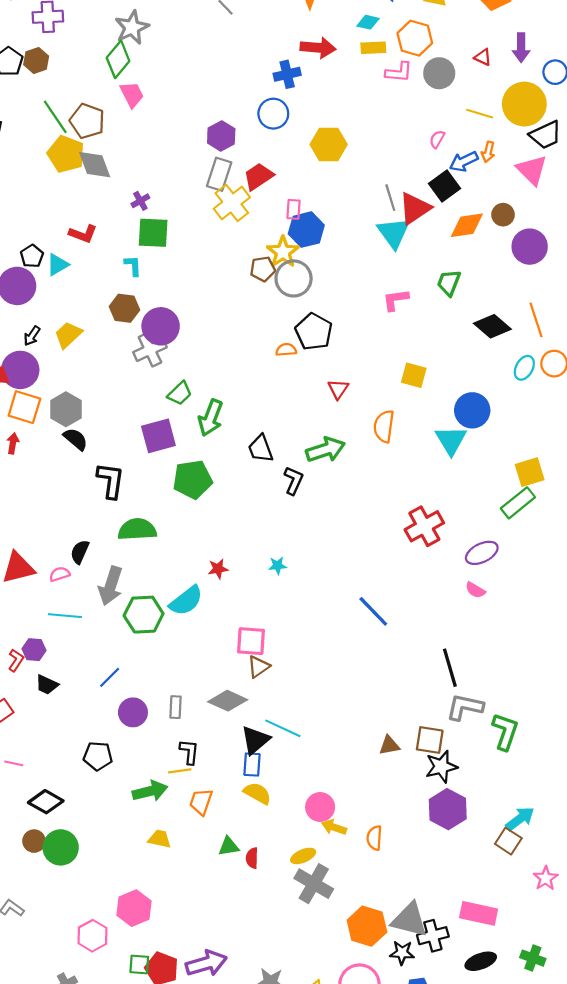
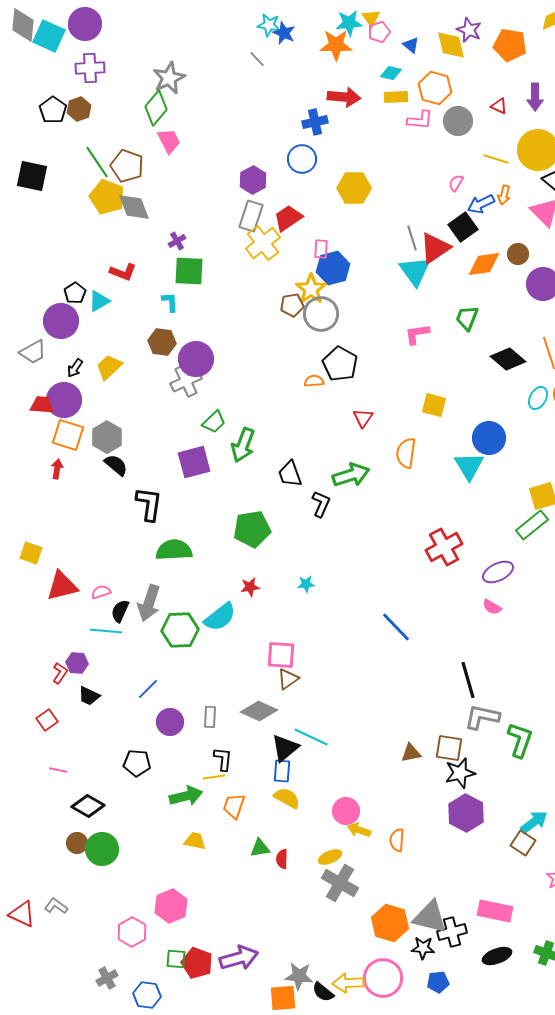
green pentagon: (192, 479) -> (252, 529), moved
black semicircle: (80, 552) -> (120, 611), moved

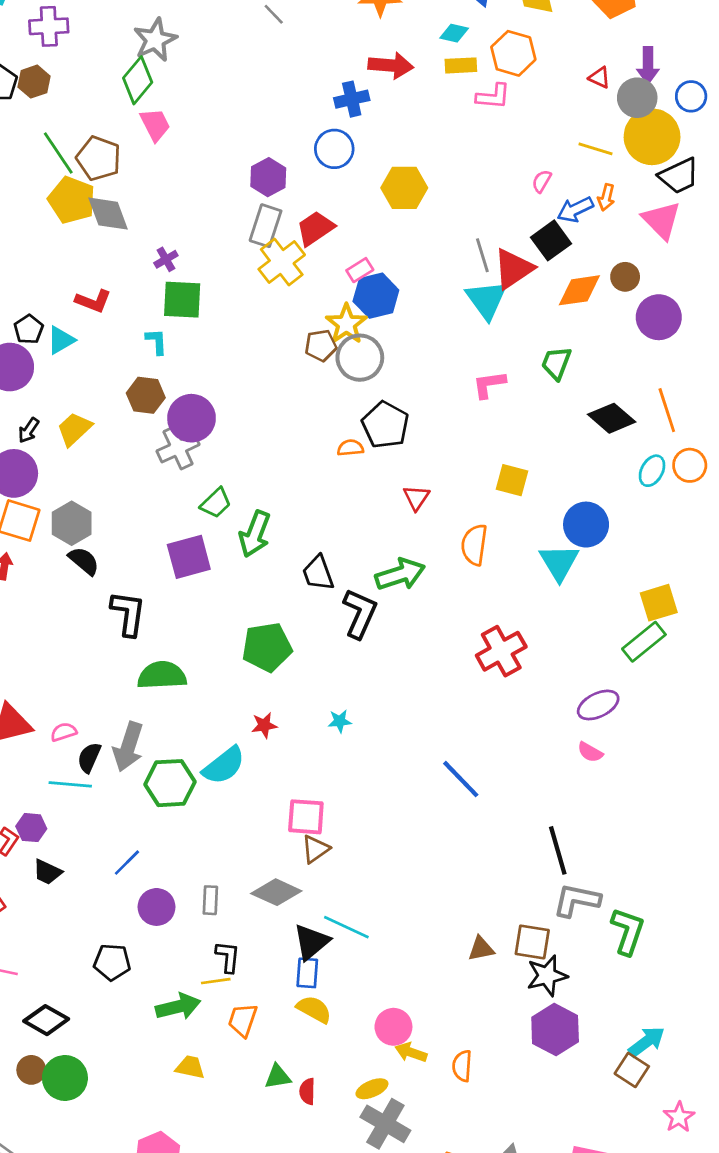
gray circle: (458, 121) -> (637, 98), moved
pink rectangle: (321, 249) -> (360, 270), turned 54
black L-shape: (321, 504) -> (360, 613), size x1.4
red cross: (444, 547) -> (501, 651), moved

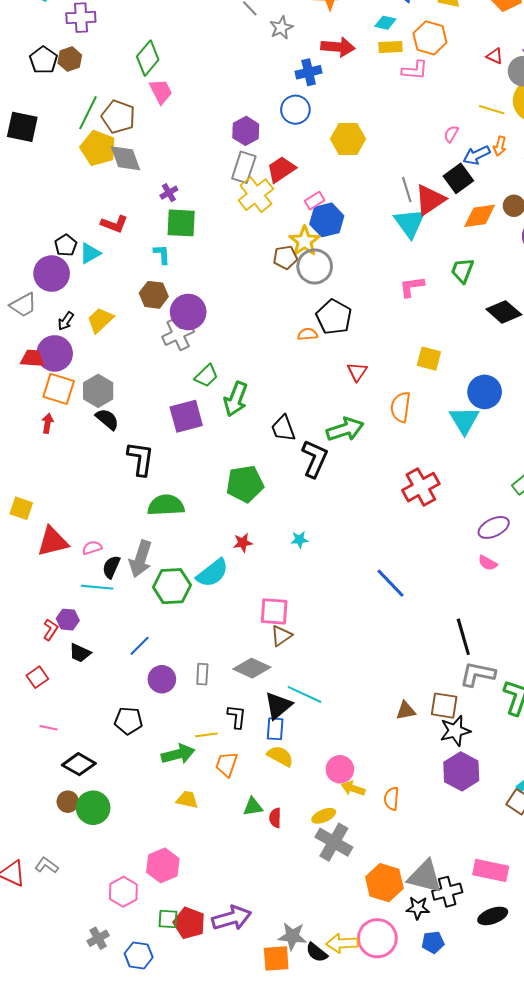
gray star: (155, 40) -> (281, 28), moved, size x0.7
green line: (58, 153) -> (88, 113), turned 60
black L-shape: (228, 957) -> (237, 717), moved

